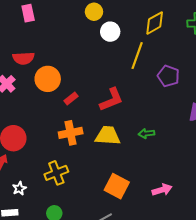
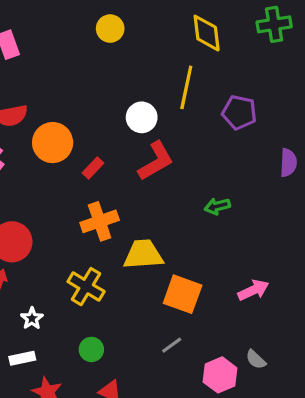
yellow diamond: (155, 23) -> (207, 33), turned -60
white circle: (110, 32) -> (142, 117), moved
yellow trapezoid: (108, 136) -> (143, 255), moved
yellow cross: (56, 173) -> (86, 287), turned -30

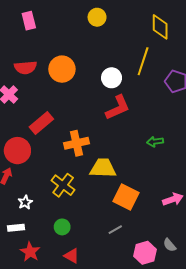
orange circle: (53, 143) -> (62, 69), moved
red rectangle: (93, 168) -> (41, 123), moved, size x1.6

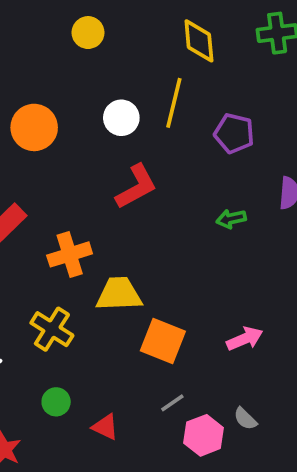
white circle: (112, 78) -> (121, 118), moved
green arrow: (155, 142) -> (231, 219), moved
gray line: (115, 230) -> (172, 403), moved
red triangle: (72, 256) -> (105, 427), moved

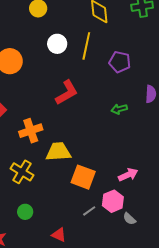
white circle: (121, 118) -> (57, 44), moved
red triangle: (105, 427) -> (59, 235), moved
pink hexagon: (204, 435) -> (113, 201), moved

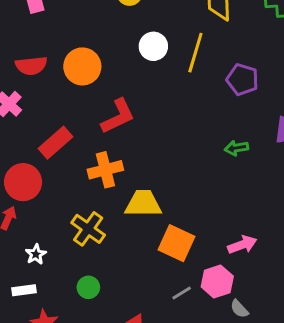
red L-shape: (67, 93) -> (118, 116), moved

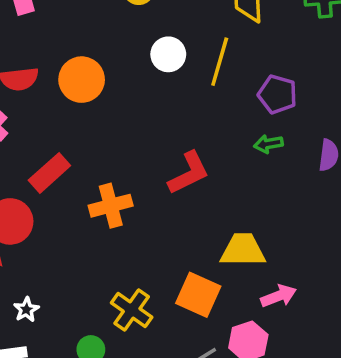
red L-shape: (118, 116) -> (189, 173), moved
green arrow: (236, 148) -> (268, 144), moved
yellow trapezoid: (143, 204) -> (243, 250), moved
yellow cross: (88, 229) -> (132, 310), moved

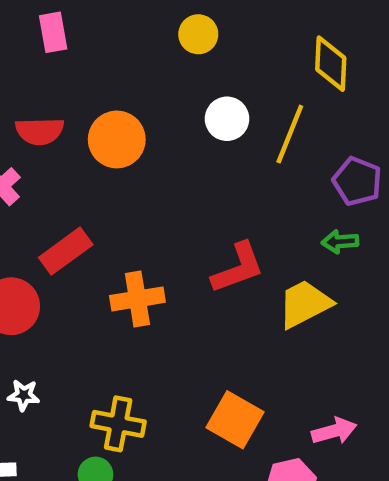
yellow trapezoid: (243, 250) -> (305, 304), moved, turned -33
white star: (26, 310) -> (24, 395), moved, turned 30
yellow cross: (132, 310) -> (118, 424), moved, turned -30

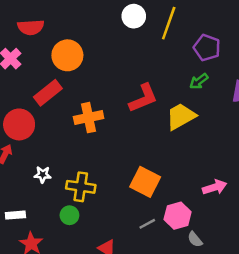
orange circle: (117, 139) -> (67, 55), moved
green arrow: (340, 242) -> (199, 81), turned -30
white star: (24, 395) -> (43, 175), moved
pink arrow: (334, 431) -> (215, 187), moved

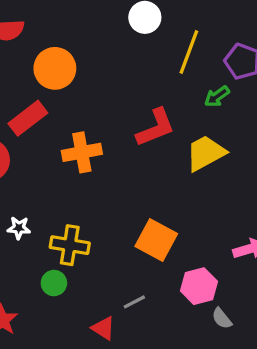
yellow line: (169, 23) -> (189, 52), moved
green arrow: (199, 81) -> (217, 96), moved
gray line: (147, 224) -> (134, 302), moved

